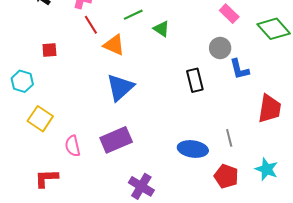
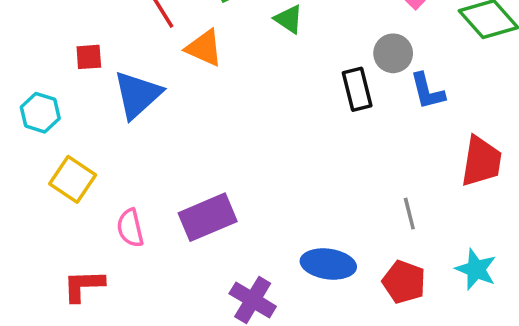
black rectangle: (195, 80) -> (357, 89), moved
blue triangle: (120, 87) -> (137, 95), moved
blue ellipse: (193, 149) -> (328, 264), moved

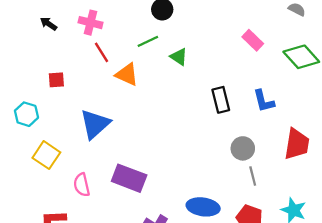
gray circle: (393, 53) -> (243, 148), moved
blue triangle: (137, 95) -> (95, 124), moved
purple rectangle: (208, 217) -> (129, 178), turned 44

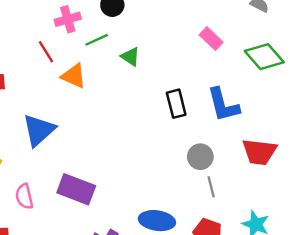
pink cross: (90, 23) -> (68, 19), moved, turned -30
blue L-shape: (264, 101) -> (223, 105), size x1.4
red trapezoid: (297, 144) -> (259, 152), turned 88

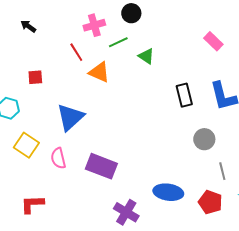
gray line: (211, 187) -> (222, 171), moved
pink semicircle: (24, 196) -> (58, 158), moved

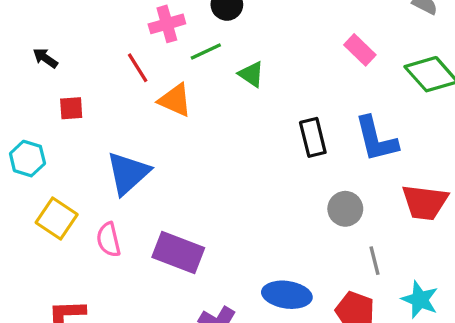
black arrow: (28, 26) -> (45, 58), moved

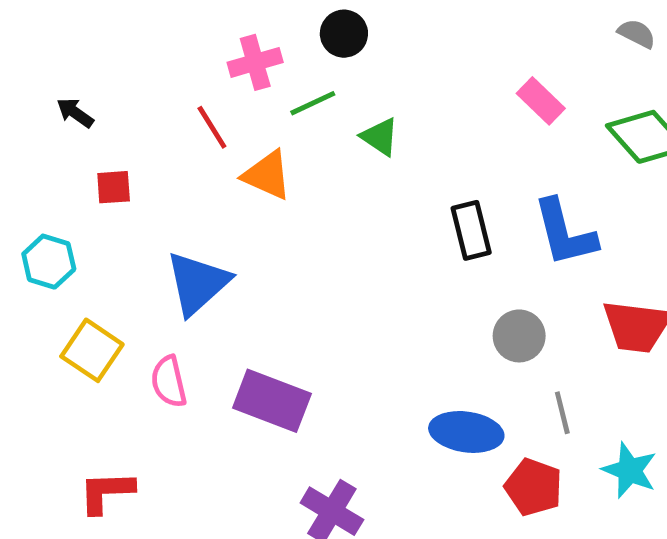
blue ellipse: (287, 295) -> (466, 432), moved

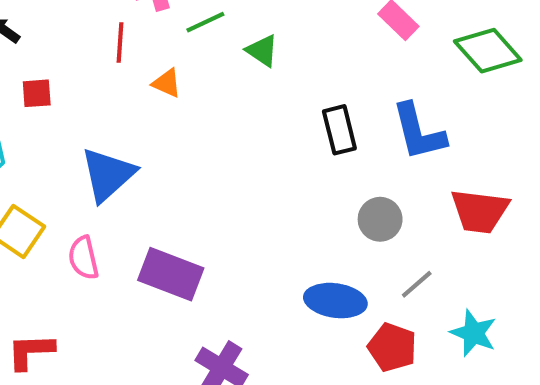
red line: (212, 127) -> (120, 42), turned 36
orange triangle: (267, 175) -> (167, 83), size x0.7
gray line: (562, 413) -> (417, 284), turned 63

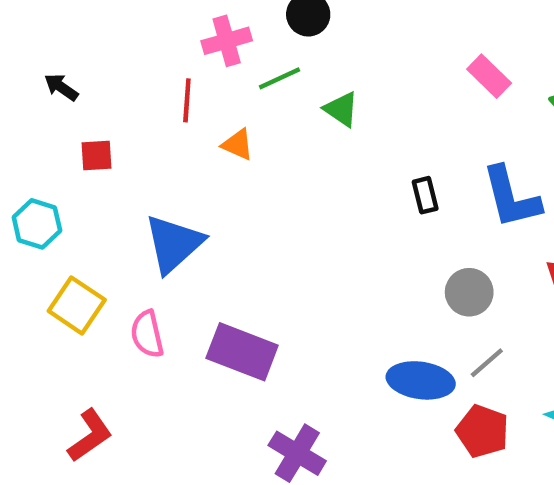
black rectangle: (339, 130) -> (425, 195), size x0.7
gray line: (417, 284) -> (487, 363), moved
red L-shape: (31, 351) -> (90, 436), turned 147

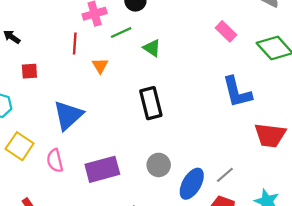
orange triangle: (238, 144) -> (100, 66), turned 35
black rectangle: (425, 195) -> (151, 103), moved, size x1.8
gray circle: (469, 292) -> (159, 165), moved
purple rectangle: (242, 352) -> (102, 169), turned -36
blue ellipse: (421, 380) -> (192, 184), turned -68

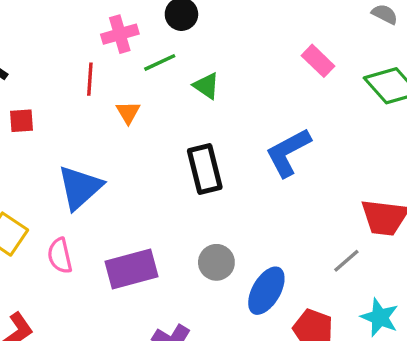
blue L-shape: (237, 92) -> (288, 152), moved, turned 76
gray line: (225, 175) -> (346, 261), moved

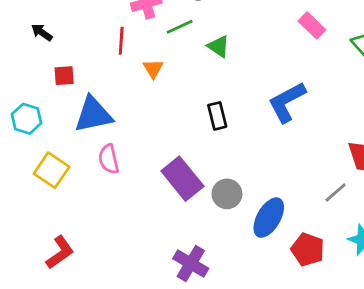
black rectangle: (205, 169) -> (217, 116), size x0.7
blue triangle: (80, 187) -> (93, 115), moved, turned 30
pink semicircle: (60, 256) -> (109, 159), moved
purple rectangle: (131, 269) -> (182, 179), moved, turned 66

